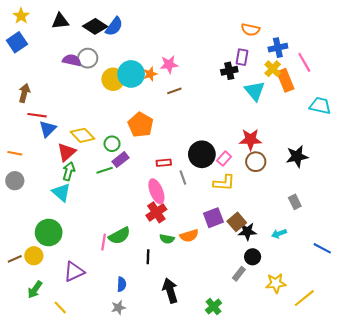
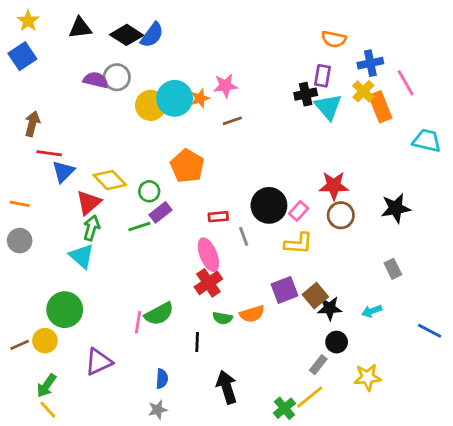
cyan triangle: (255, 91) -> (328, 107), moved
yellow line: (304, 298) -> (310, 397), moved
yellow line: (60, 308) -> (48, 410), moved

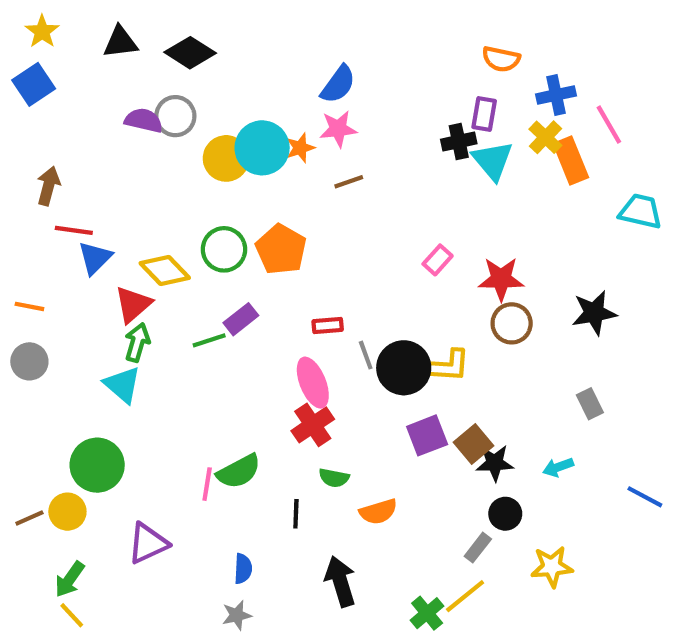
blue semicircle: (152, 35) -> (338, 84), moved
green circle: (149, 191) -> (224, 249), moved, size x1.4
black circle: (269, 205) -> (404, 368), moved
pink rectangle: (299, 211) -> (438, 260), moved
orange semicircle: (252, 314) -> (378, 512), moved

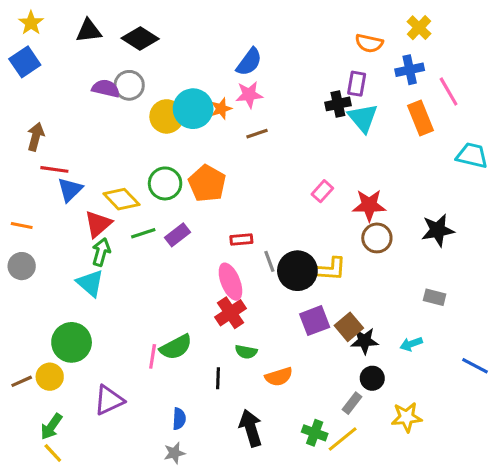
yellow cross: (545, 137) -> (419, 28), moved
green line: (209, 340) -> (143, 233), moved
gray rectangle: (590, 404) -> (435, 297), turned -50
green cross: (427, 613) -> (315, 433), moved, turned -30

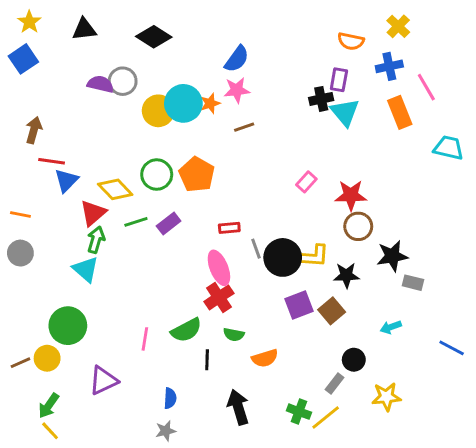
black diamond: (140, 39) -> (154, 37), moved
black star: (438, 230) -> (392, 256), moved
black star: (364, 341) -> (346, 275), moved
green semicircle: (176, 347) -> (186, 330), moved

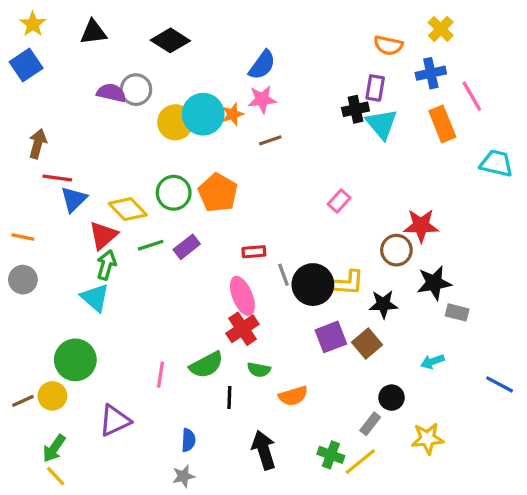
red star: (351, 195) -> (421, 226), moved

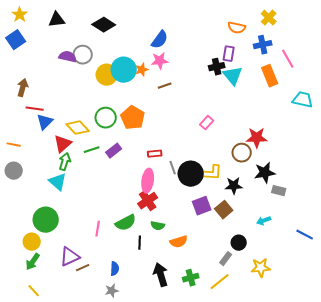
pink ellipse: (242, 296) -> (148, 181), turned 30
brown line: (23, 401) -> (83, 268), moved
green arrow: (54, 448) -> (33, 262), moved
green cross: (331, 455) -> (191, 278), moved, turned -35

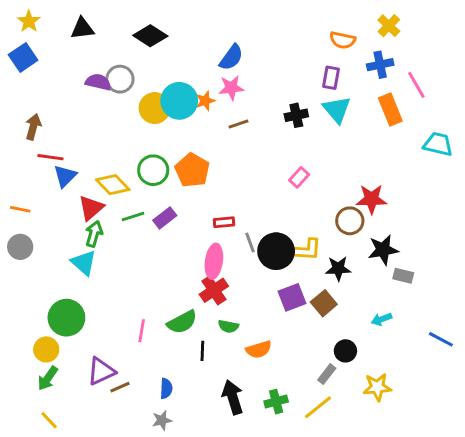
black cross: (217, 67) -> (296, 115), moved

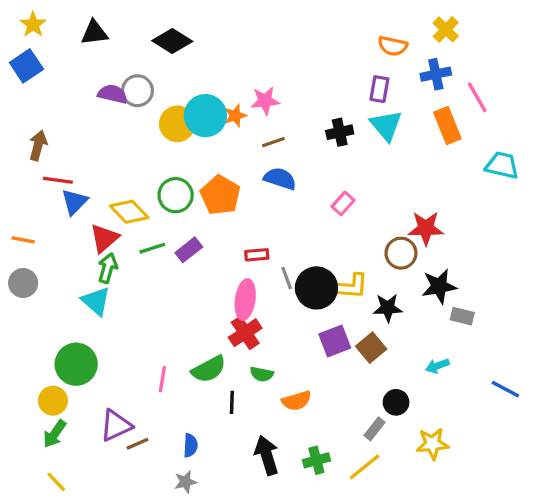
blue semicircle: (231, 57) -> (280, 179), moved, turned -108

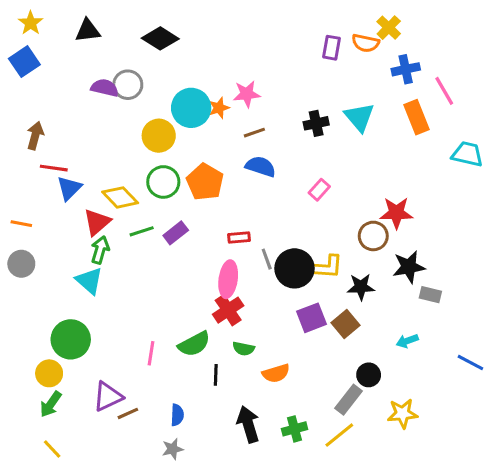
yellow cross: (446, 29) -> (389, 28), moved
purple rectangle: (379, 89) -> (332, 48), moved
yellow circle: (177, 124) -> (159, 136), moved
gray rectangle: (374, 429) -> (349, 400), size x1.4

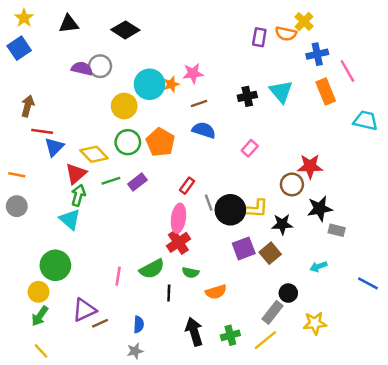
red rectangle: (239, 238) -> (187, 186), turned -49

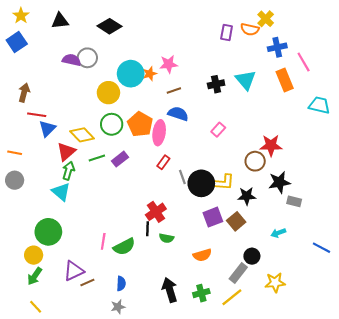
pink ellipse: (178, 218) -> (159, 133), moved
green semicircle: (152, 269) -> (124, 247), moved
orange semicircle: (216, 292) -> (202, 255), moved
black line: (169, 293) -> (147, 229), moved

